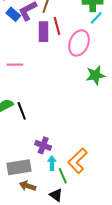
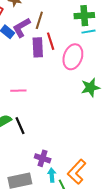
cyan line: (96, 18) -> (89, 32), turned 40
pink line: (15, 65) -> (18, 91), moved

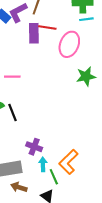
red line: (51, 41) -> (47, 27), turned -66

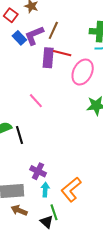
pink line: (12, 77) -> (36, 101), moved, turned 42
green line: (54, 177) -> (54, 212), moved

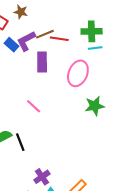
brown line: (53, 30) -> (45, 34), turned 48
red line: (62, 53) -> (59, 39), moved
purple cross: (38, 171) -> (42, 177), turned 35

